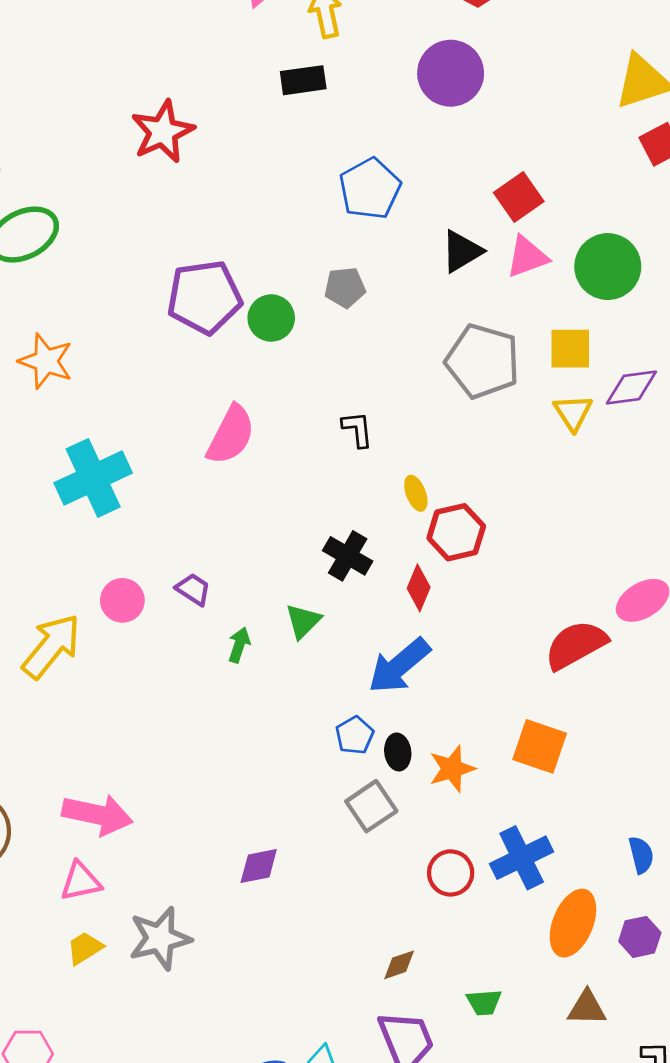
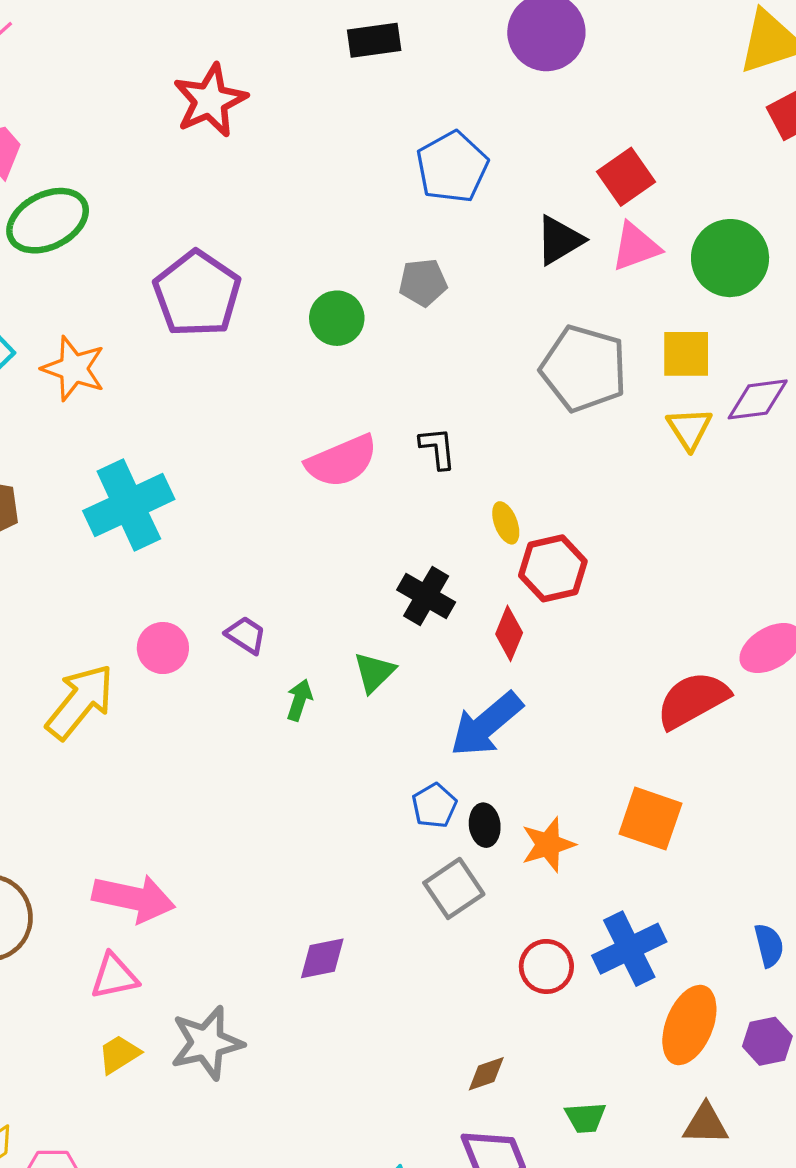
purple pentagon: (204, 297) -> (197, 294), moved, turned -30
pink semicircle: (231, 435) -> (342, 461), moved, turned 40

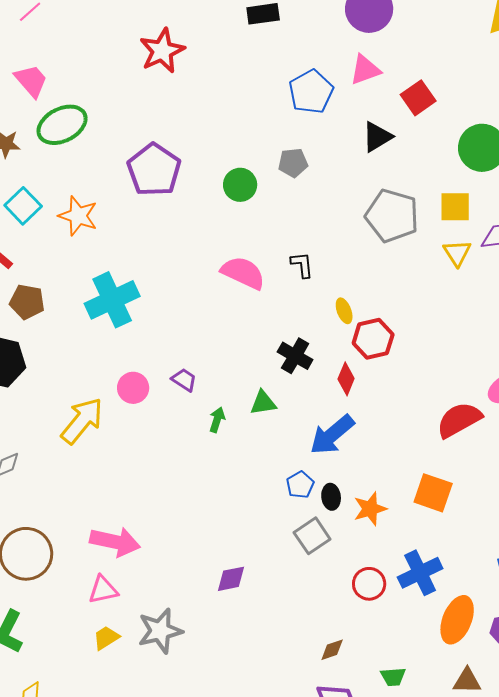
pink triangle: (636, 247) -> (365, 70), moved
pink semicircle: (342, 461) -> (243, 273), turned -132
green triangle: (374, 672) -> (263, 403), turned 36

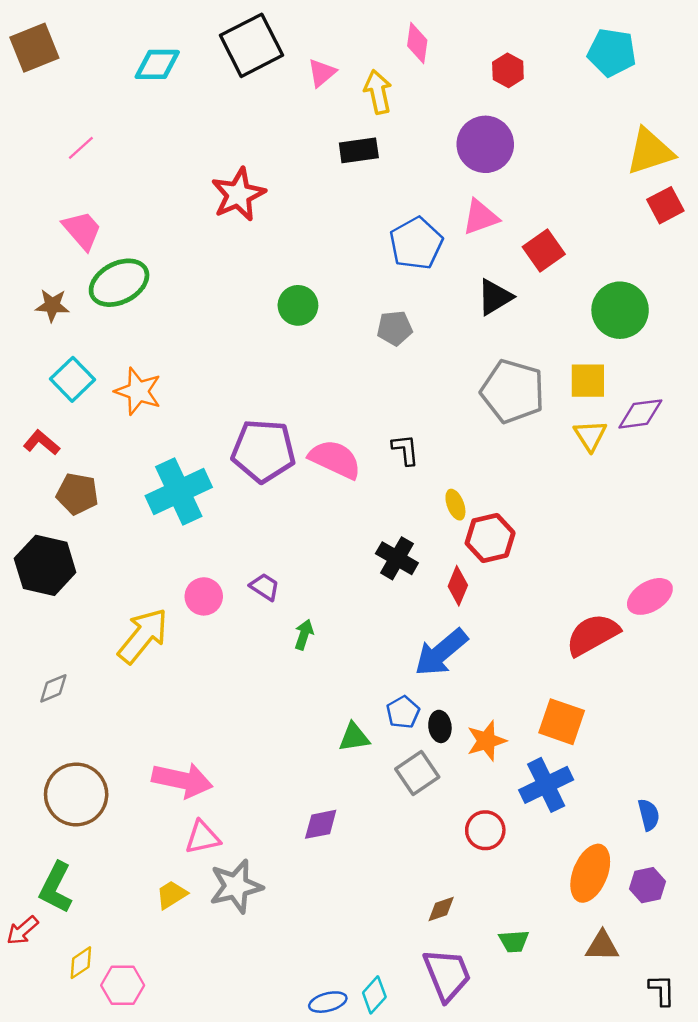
purple pentagon: (154, 170) -> (263, 451), moved, turned -30
green circle: (240, 185) -> (298, 305), moved
green triangle: (263, 403) -> (354, 737), moved
blue cross: (420, 573) -> (546, 785), moved
pink triangle: (103, 590) -> (203, 837), moved

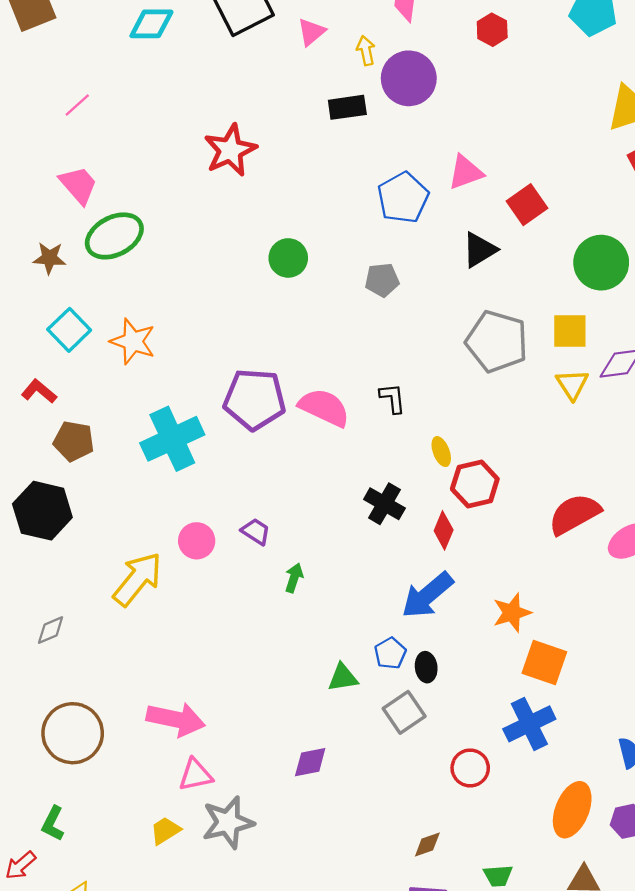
yellow arrow: (378, 92) -> (366, 51), size x0.7
purple circle: (485, 144) -> (409, 78), moved
red semicircle: (593, 635) -> (575, 514), moved
orange star: (486, 741) -> (512, 613), moved
green L-shape: (56, 888) -> (53, 824), size x0.7

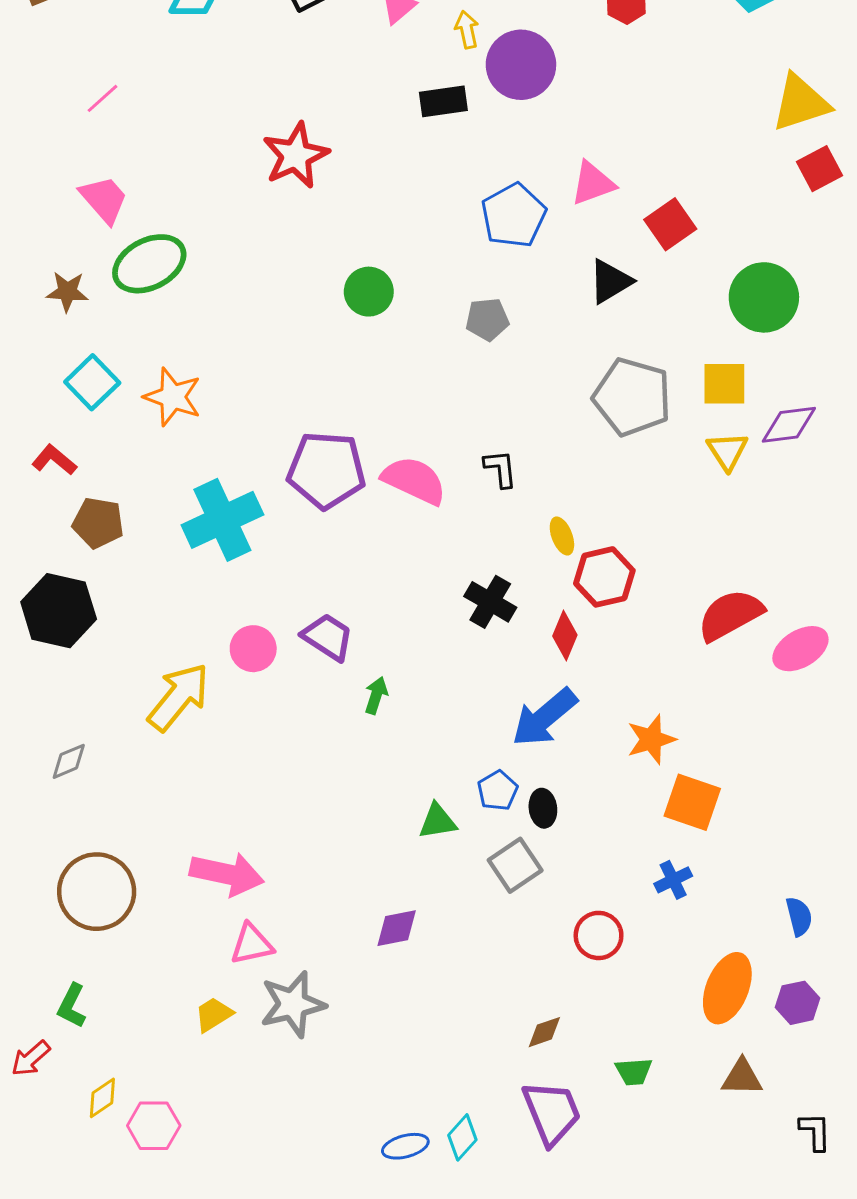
purple trapezoid: (256, 532) -> (328, 637), size x1.4
blue cross: (529, 724) -> (673, 880), size x0.6

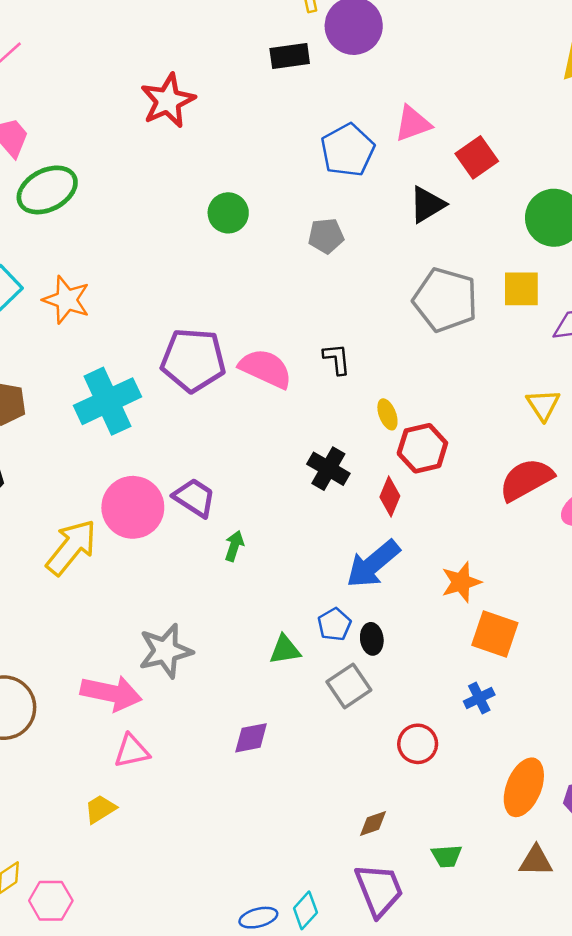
yellow triangle: (727, 451) -> (543, 405), moved
pink circle: (253, 649) -> (133, 507), size x1.6
gray star: (293, 1004) -> (165, 651), moved

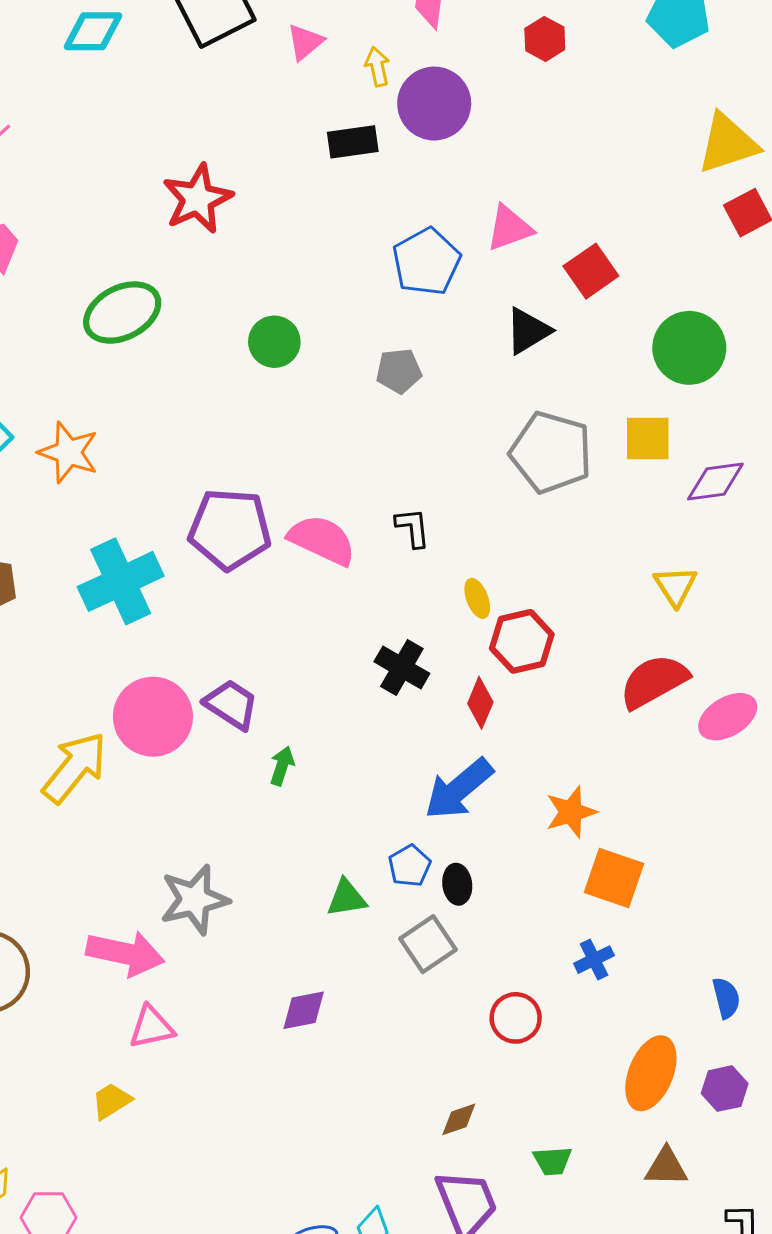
green ellipse: (47, 190) -> (122, 313), moved

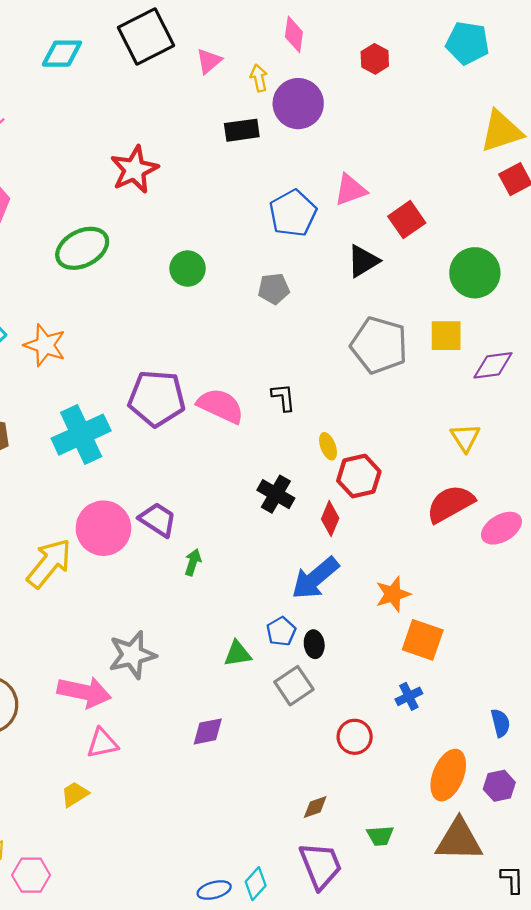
brown triangle: (666, 1167) -> (459, 840), size x1.6

